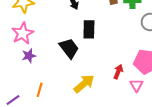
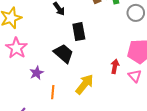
purple star: (29, 56) -> (37, 73), moved
orange line: (40, 90) -> (53, 92), moved

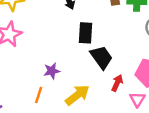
black trapezoid: (64, 53) -> (101, 57), moved
purple star: (37, 73) -> (52, 71), moved

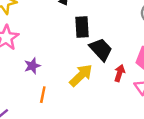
purple star: (52, 71) -> (32, 66), moved
yellow arrow: (77, 95) -> (81, 75), moved

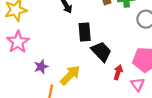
yellow arrow: (81, 75) -> (70, 75), moved

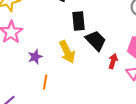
yellow arrow: (70, 75) -> (67, 52), moved, turned 110

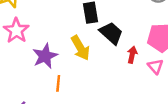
purple star: (35, 57) -> (45, 56), size x1.5

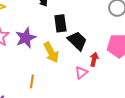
purple star: (45, 56) -> (26, 38), moved
pink triangle: (155, 66) -> (81, 73), moved, turned 32

